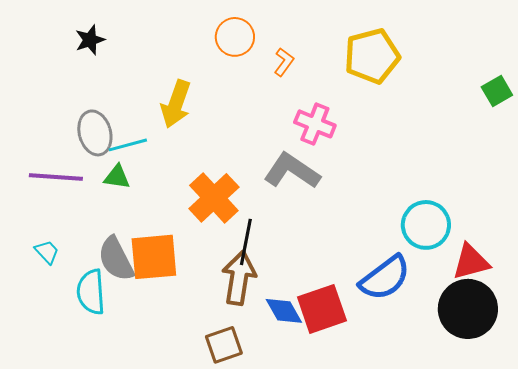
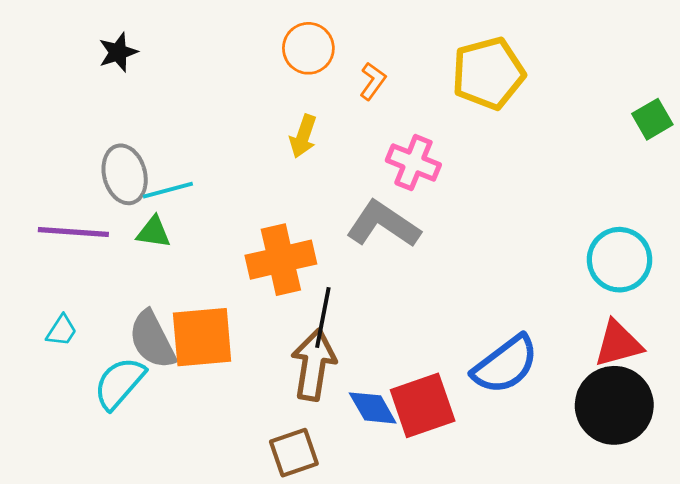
yellow arrow: (176, 104) -> (303, 136), moved, size x0.7
orange cross: (214, 198) -> (281, 260), turned 30
cyan circle: (426, 225) -> (620, 260), moved
cyan trapezoid: (47, 252) -> (62, 331), turned 76
cyan semicircle: (91, 292) -> (119, 383), turned 45

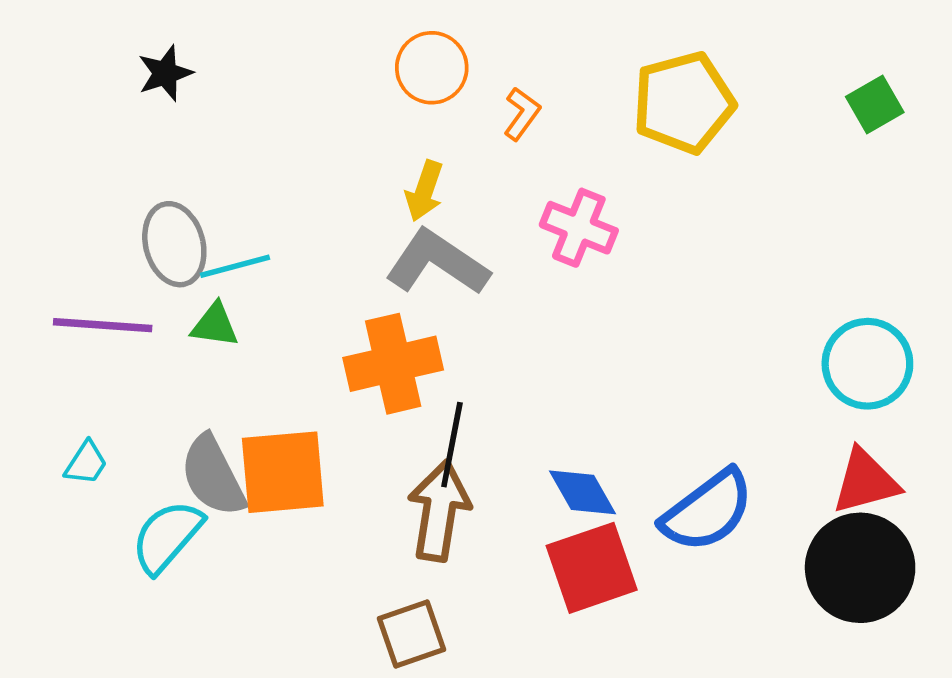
green square: (652, 119) -> (875, 104), moved
gray L-shape: (383, 224) -> (437, 263), moved
blue diamond: (373, 408) -> (582, 492), moved

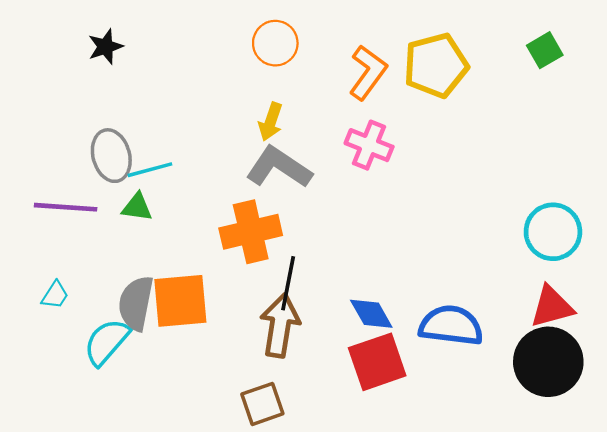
green square: (875, 104) -> (545, 50), moved
orange L-shape: (522, 114) -> (368, 72), moved, size x1.6
gray semicircle: (213, 476) -> (136, 303), turned 38
blue semicircle: (708, 511) -> (451, 325), turned -136

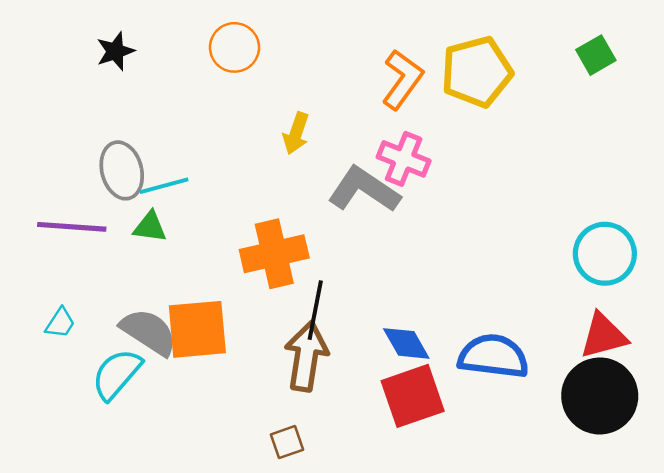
orange circle: (275, 43) -> (235, 47), moved
gray L-shape: (279, 167) -> (364, 190), moved
gray semicircle: (136, 303) -> (149, 332), turned 112
brown square: (262, 404) -> (287, 442), size x0.7

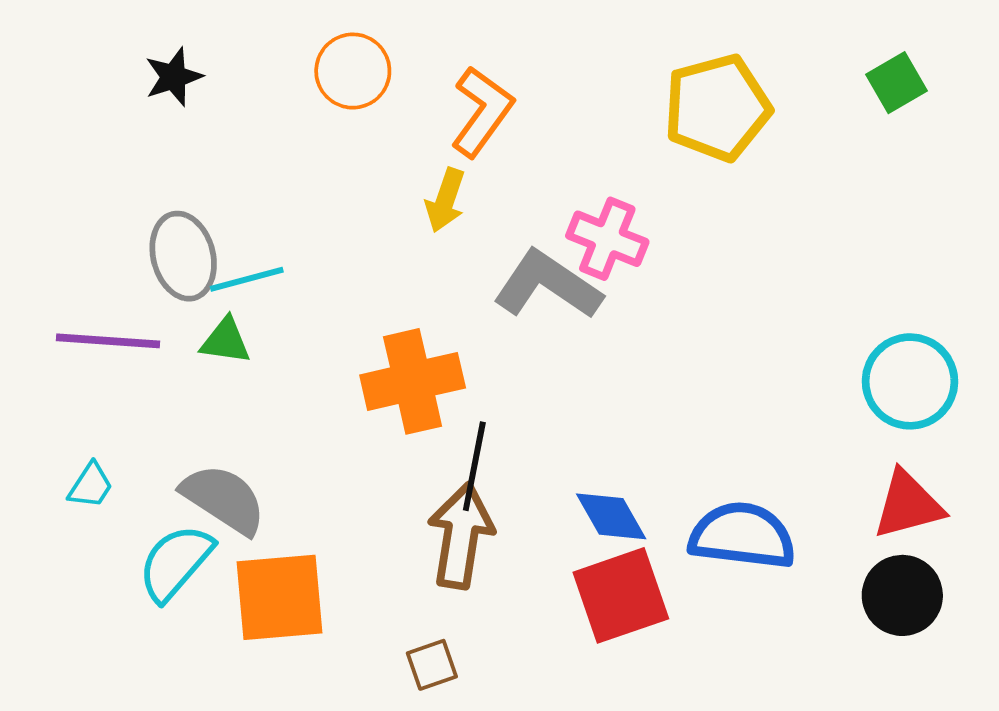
orange L-shape: (402, 79) -> (482, 112), moved
orange square: (197, 329) -> (280, 597), moved
black circle: (600, 396) -> (902, 595), size x0.7

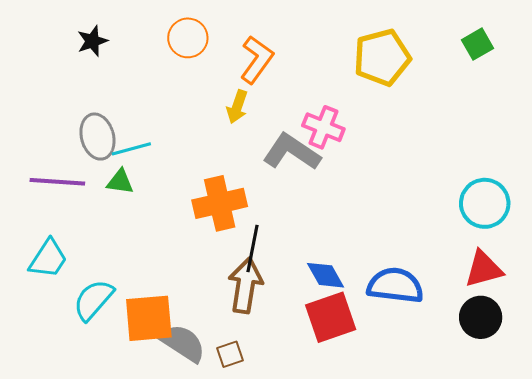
cyan trapezoid: (91, 486) -> (48, 259), size x1.6
gray semicircle: (224, 499) -> (183, 343), moved

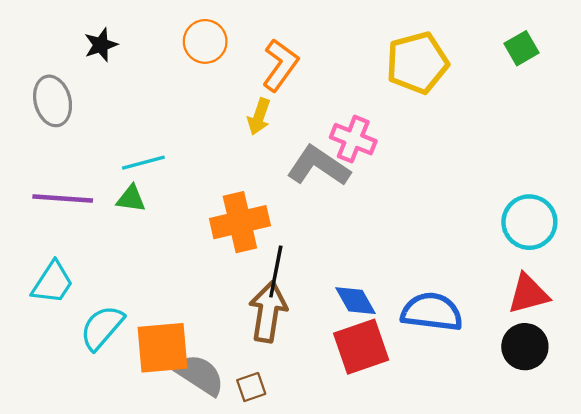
gray ellipse: (97, 137) -> (53, 101), moved

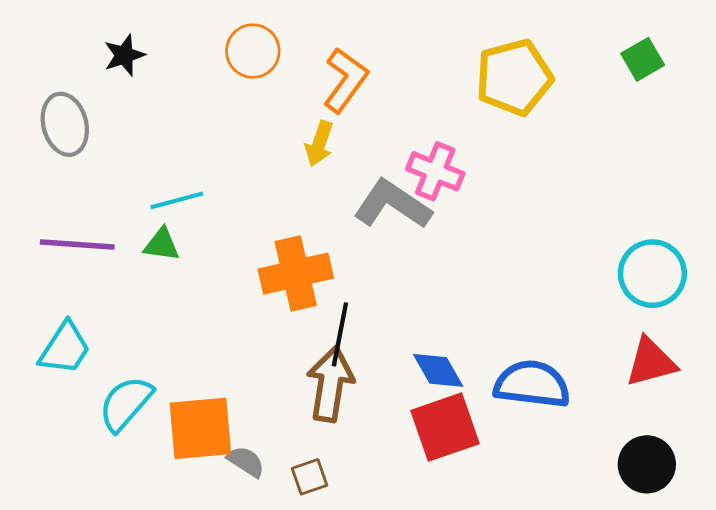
black circle: (525, 347) -> (647, 464), moved
gray semicircle: (200, 375) -> (246, 462), size x0.6

